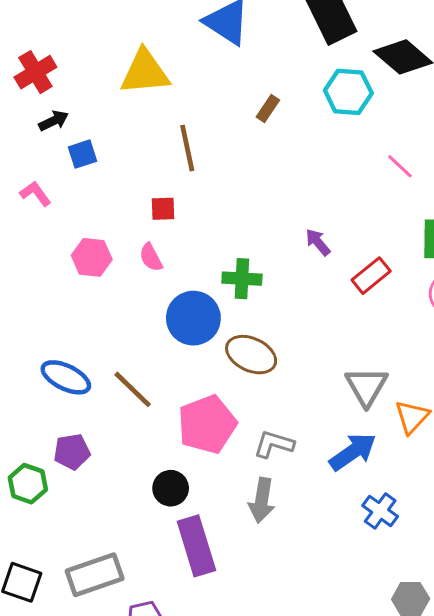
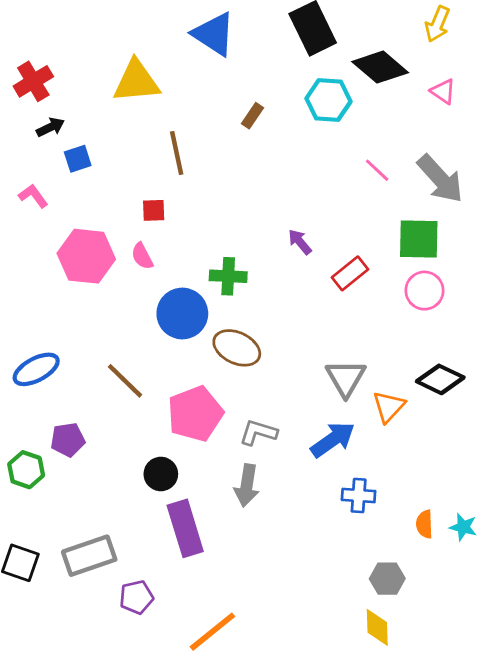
pink hexagon: (92, 257) -> (86, 256), size x1.5
blue ellipse: (66, 377) -> (36, 369), moved, turned -54
blue cross: (380, 511) -> (359, 495), turned -32

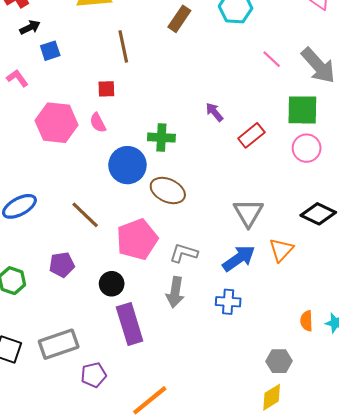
brown rectangle: (253, 116) -> (179, 19), size x1.4
orange triangle: (389, 407) -> (281, 250), moved
purple pentagon: (68, 440) -> (62, 265), moved
blue cross: (359, 495) -> (228, 302), moved
yellow diamond: (377, 627) -> (272, 397), turned 60

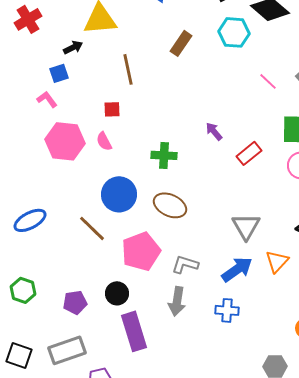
black arrow: (30, 27) -> (73, 47), moved
pink L-shape: (17, 78) -> (47, 99), moved
blue circle: (127, 165) -> (119, 194), moved
purple pentagon: (62, 265) -> (75, 302), moved

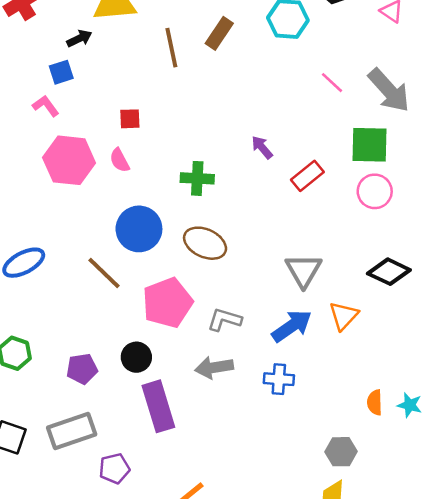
brown line: (128, 69) -> (171, 48), moved
gray arrow: (177, 301) -> (214, 368), turned 72

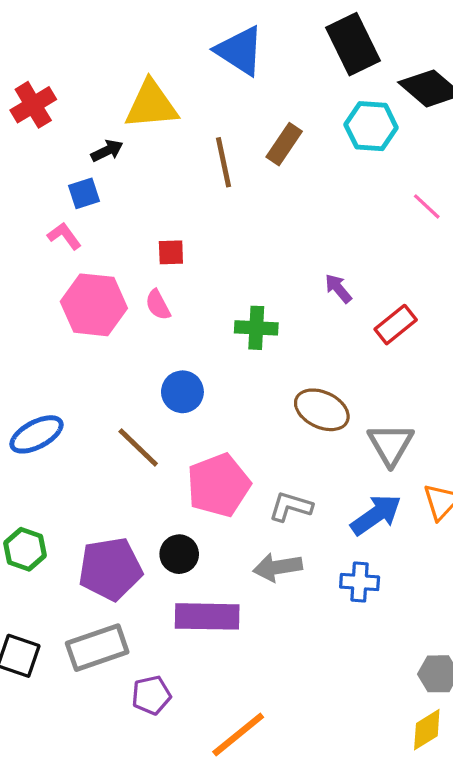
blue circle: (139, 229) -> (182, 392), size x0.7
brown ellipse: (205, 243) -> (322, 410), moved
purple pentagon: (82, 369) -> (110, 569), size x1.6
purple rectangle: (158, 406) -> (207, 616), turned -72

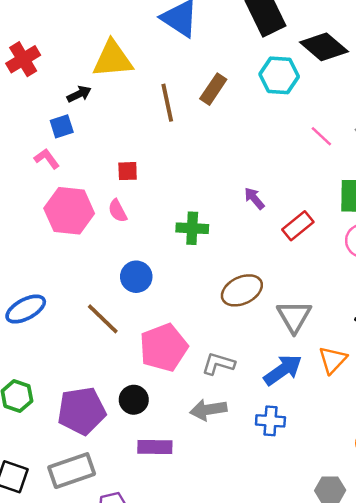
brown ellipse: (322, 410) -> (242, 290), turned -51
purple rectangle: (207, 616) -> (155, 447), size x0.7

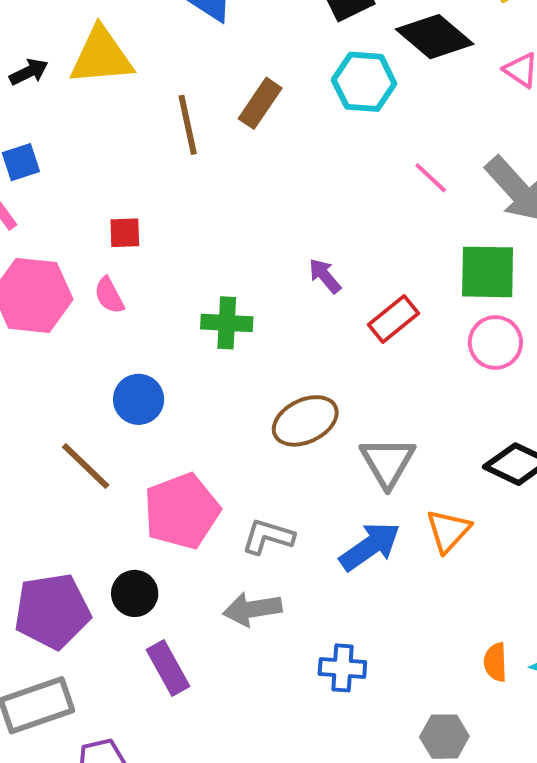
black arrow: (79, 94) -> (29, 72), moved
blue cross: (270, 421) -> (342, 668), moved
purple rectangle: (155, 447) -> (168, 668), turned 60

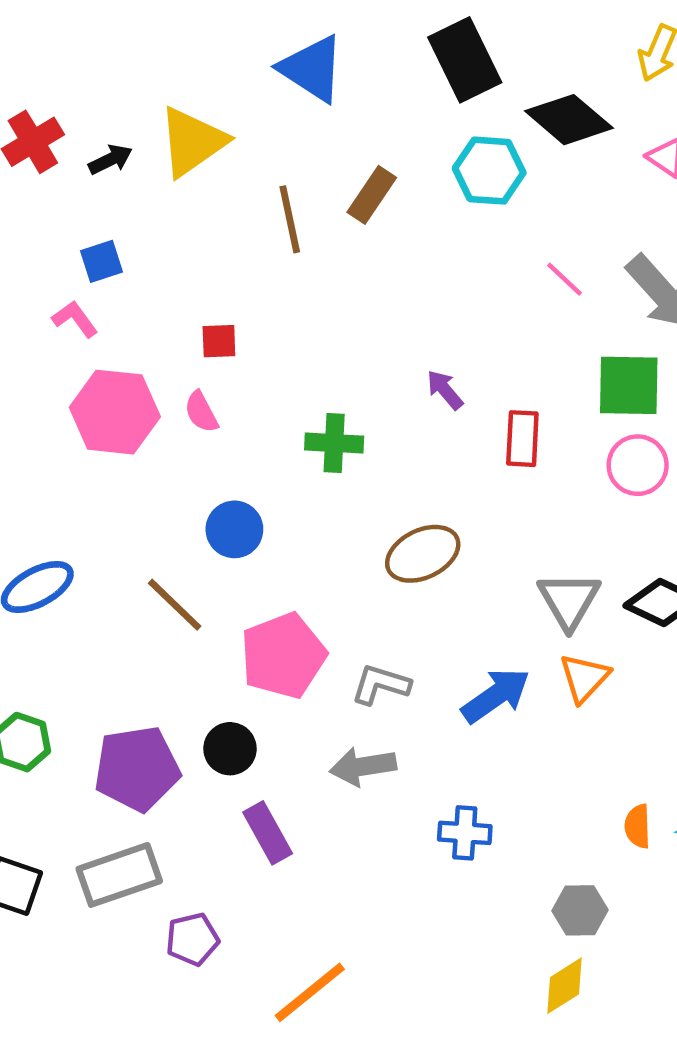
yellow triangle: (101, 56) -> (192, 142), turned -30
red rectangle: (393, 319) -> (522, 439), turned -48
gray triangle: (388, 462) -> (569, 600), moved

